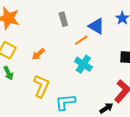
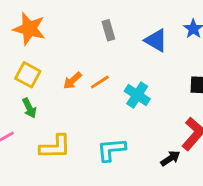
orange line: (81, 40) -> (100, 82), moved
yellow L-shape: (41, 86) -> (55, 147), moved, turned 65

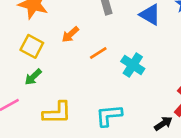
orange arrow: (72, 81) -> (70, 34), moved
green arrow: (29, 108) -> (33, 77), turned 72

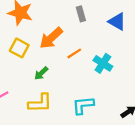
orange arrow: (70, 34) -> (51, 38), size x1.6
green arrow: (33, 77) -> (41, 73), moved

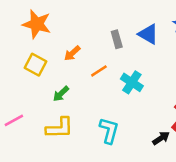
gray rectangle: (81, 14) -> (117, 39), moved
orange arrow: (51, 38) -> (72, 53), size x0.6
cyan L-shape: (83, 105) -> (109, 131), turned 110

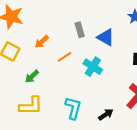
blue triangle: (148, 34) -> (106, 37), moved
black arrow: (161, 138) -> (106, 114), moved

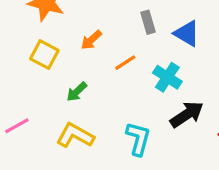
yellow L-shape: (31, 106) -> (75, 135), turned -150
black arrow: (106, 114) -> (187, 114), moved, size x1.5

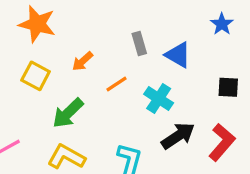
green arrow: (77, 92) -> (68, 113), size x1.5

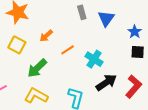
blue star: (222, 24) -> (135, 32), moved
gray rectangle: (139, 43) -> (82, 12), moved
blue triangle: (178, 55) -> (106, 18), moved, turned 36

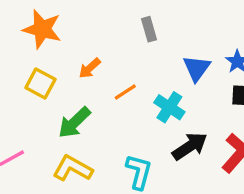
blue triangle: (106, 18) -> (197, 68), moved

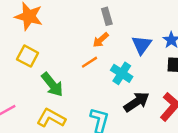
orange arrow: (90, 68) -> (101, 40), moved
green arrow: (74, 123) -> (52, 85), turned -85

